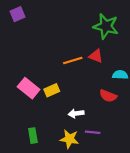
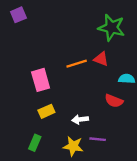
pink rectangle: (29, 88) -> (41, 80), moved, turned 35
yellow rectangle: (52, 90) -> (46, 111), moved
green rectangle: (33, 136) -> (35, 143), turned 32

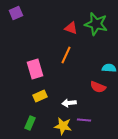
red triangle: (101, 59) -> (71, 28), moved
orange line: (77, 64) -> (66, 55), turned -48

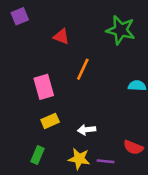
red triangle: (71, 28) -> (61, 36), moved
red semicircle: (98, 87) -> (133, 147), moved
purple line: (84, 120) -> (106, 161), moved

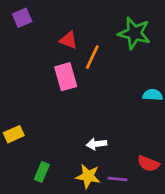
orange line: (83, 69) -> (92, 57), moved
pink rectangle: (44, 87) -> (66, 77), moved
yellow rectangle: (50, 121) -> (14, 134), moved

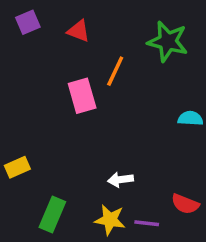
red triangle: (68, 40) -> (79, 31), moved
green rectangle: (42, 172) -> (52, 215), size x1.4

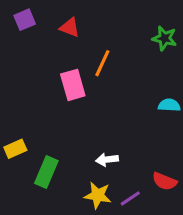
green star: (168, 41) -> (165, 38), moved, size x0.7
green rectangle: (52, 215) -> (46, 172), moved
purple line: (147, 223) -> (130, 198), turned -40

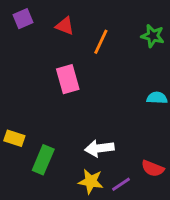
orange line: (102, 63) -> (101, 42), moved
yellow rectangle: (15, 149) -> (14, 138), turned 42
white arrow: (107, 160) -> (99, 148), size x1.4

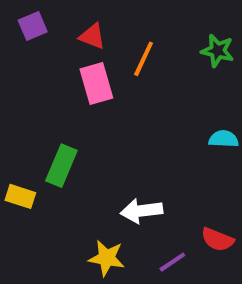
pink rectangle: (68, 79) -> (96, 83), moved
green rectangle: (43, 160) -> (61, 166), moved
yellow star: (91, 181) -> (107, 258), moved

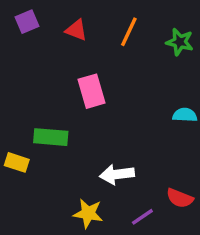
orange line: (144, 59) -> (129, 32), moved
pink rectangle: (96, 83) -> (91, 91), moved
green rectangle: (61, 166) -> (51, 137), turned 72

